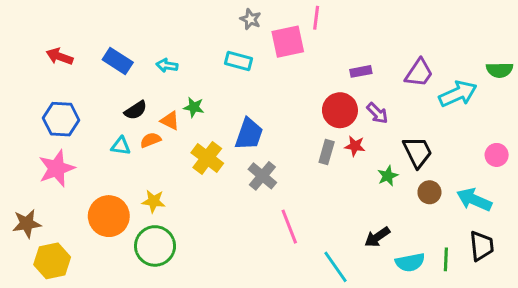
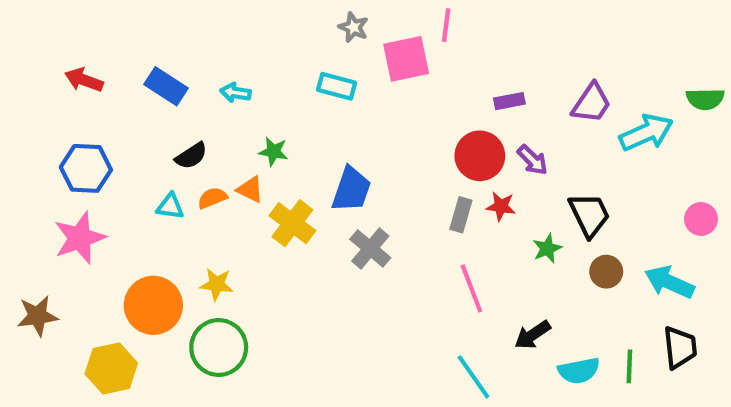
orange triangle: (170, 121) -> (250, 189), moved
pink line: (289, 227) -> (471, 288), moved
yellow hexagon: (52, 261) -> (111, 369), moved

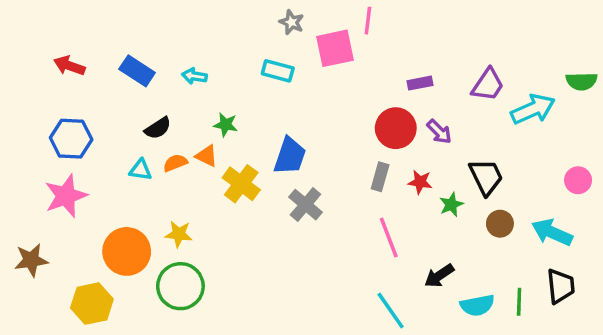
red star: (501, 206) -> (420, 182), moved

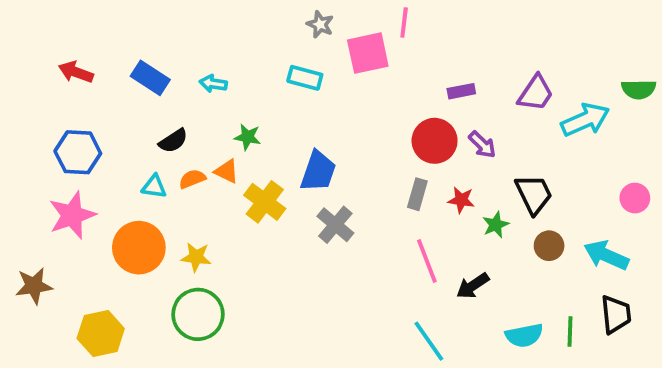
orange circle: (127, 251) -> (139, 248), moved
black arrow: (439, 276) -> (473, 286), moved

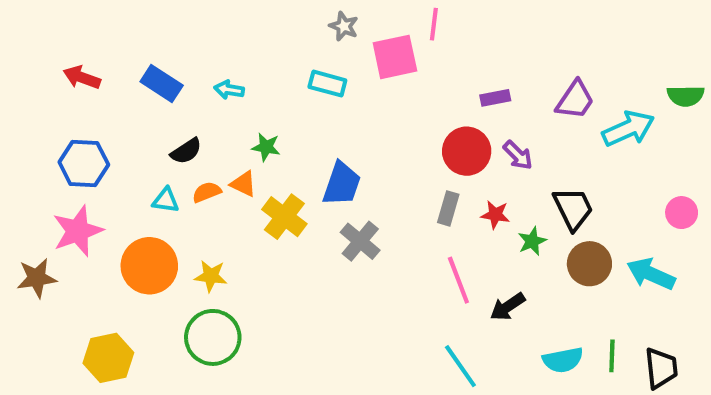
brown circle: (549, 246) -> (589, 264), size x1.4
brown star: (34, 286) -> (37, 278), moved
black trapezoid: (616, 314) -> (661, 368), moved

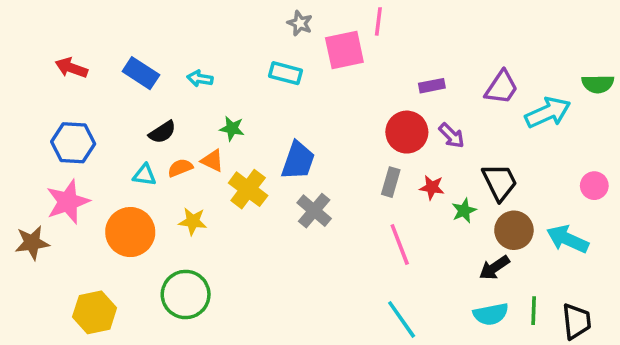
yellow star: (211, 276) -> (193, 221), moved
black arrow: (508, 307) -> (494, 268), moved

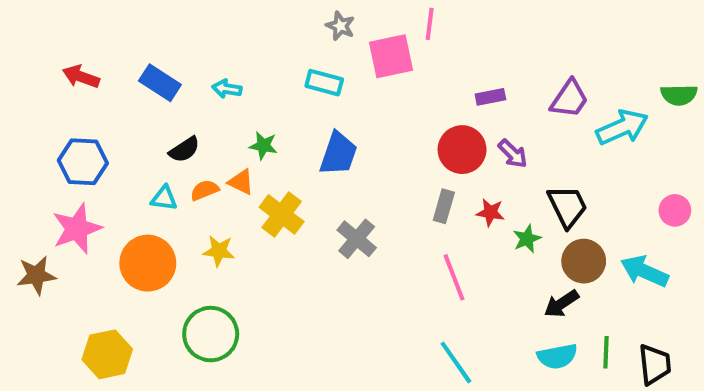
blue trapezoid: (298, 161) -> (338, 154), moved

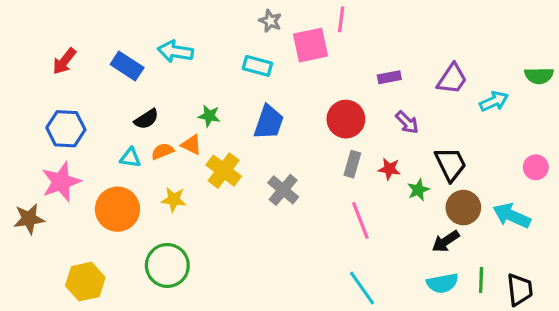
red arrow: (81, 77) -> (64, 61), turned -72
cyan arrow: (227, 89) -> (175, 51), moved, size x1.5
cyan arrow: (622, 127) -> (494, 101), size x0.7
red circle: (462, 150) -> (346, 119), moved

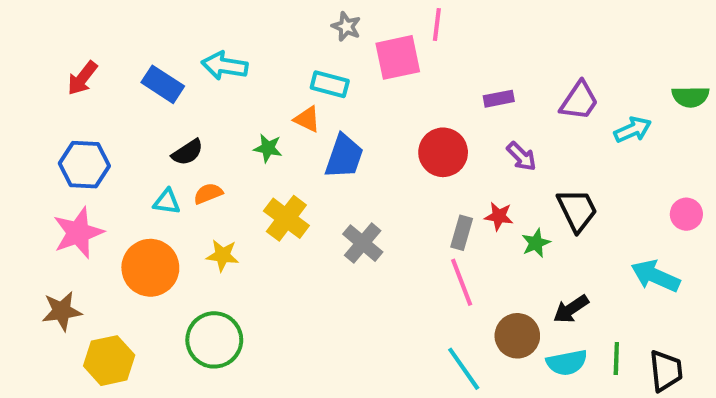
orange triangle: (191, 145) -> (307, 119), moved
gray rectangle: (352, 164) -> (462, 233), moved
brown circle: (463, 208) -> (517, 336), moved
brown star: (29, 219) -> (62, 311), moved

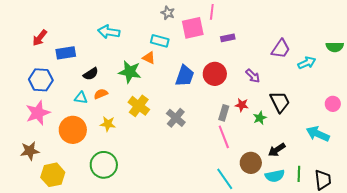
blue rectangle: (163, 84) -> (66, 53), moved, turned -42
purple rectangle: (499, 99) -> (228, 38), moved
green star: (268, 148) -> (130, 72), size x1.6
blue trapezoid: (344, 156) -> (185, 76), moved

